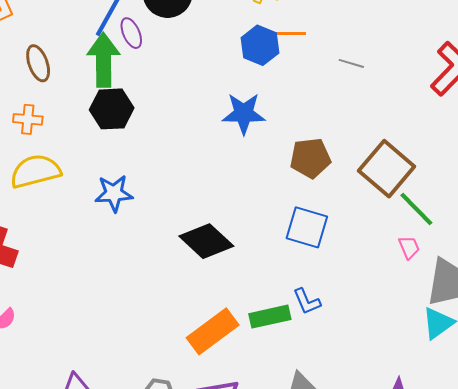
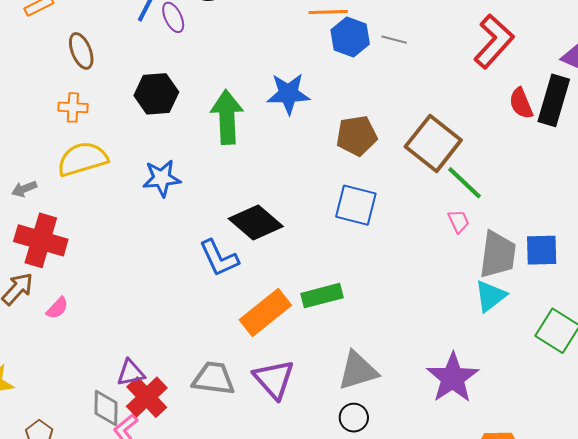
blue hexagon: (260, 45) -> (350, 37), moved
green arrow: (104, 60) -> (227, 117), moved
blue L-shape: (307, 301) -> (219, 258), moved, size x1.4

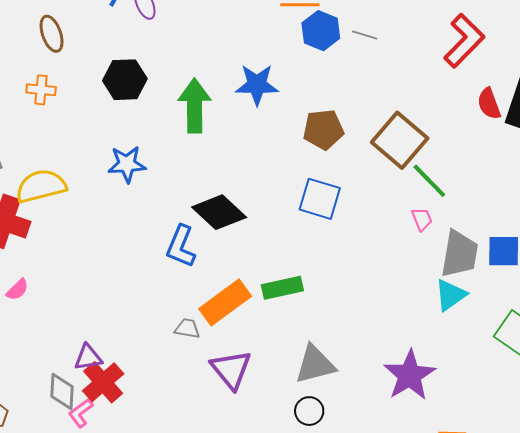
yellow semicircle: (82, 159) -> (41, 186), moved
blue L-shape: (219, 258) -> (181, 246), turned 45
gray trapezoid: (214, 378) -> (187, 329), moved, size x0.6

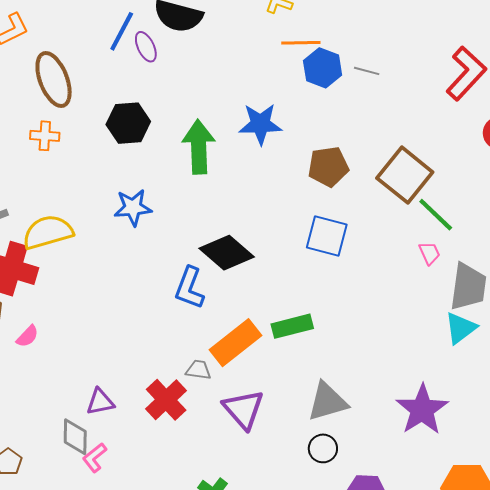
brown ellipse: (52, 34) -> (54, 80), size x1.5
red cross: (103, 382) -> (166, 400), moved

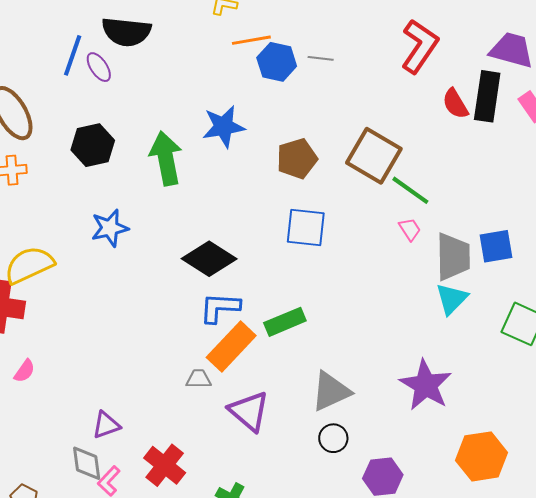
blue L-shape: (189, 288) -> (220, 308), moved, turned 81
red cross: (166, 400) -> (165, 465), moved

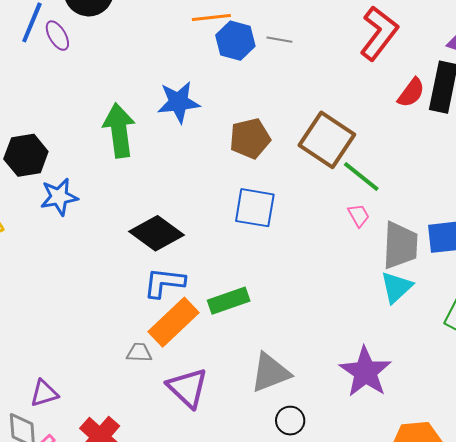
red semicircle: (455, 104) -> (411, 93), turned -116
black hexagon: (93, 145) -> (26, 155), moved
black circle: (333, 438) -> (290, 421), moved

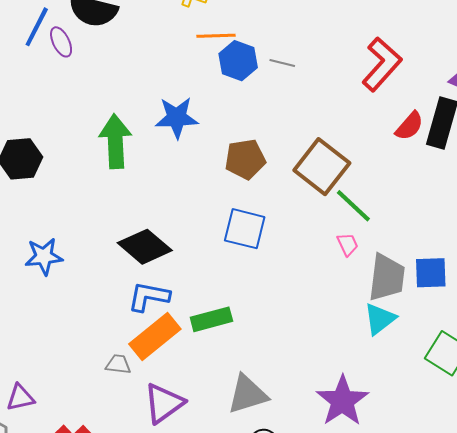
blue star: (59, 197) -> (44, 256), moved
purple triangle: (188, 388) -> (164, 403), turned 36

